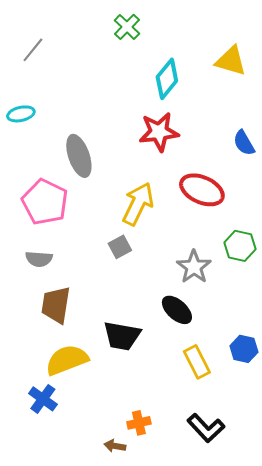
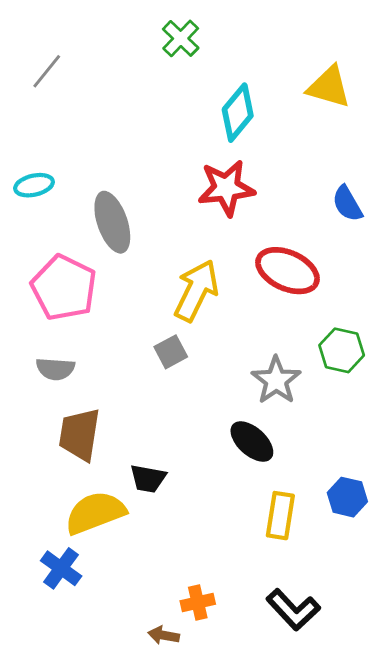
cyan ellipse: (21, 114) -> (34, 185), moved
black trapezoid: (122, 336) -> (148, 479), moved, size x0.7
yellow rectangle: (197, 362) -> (280, 516), turned 36

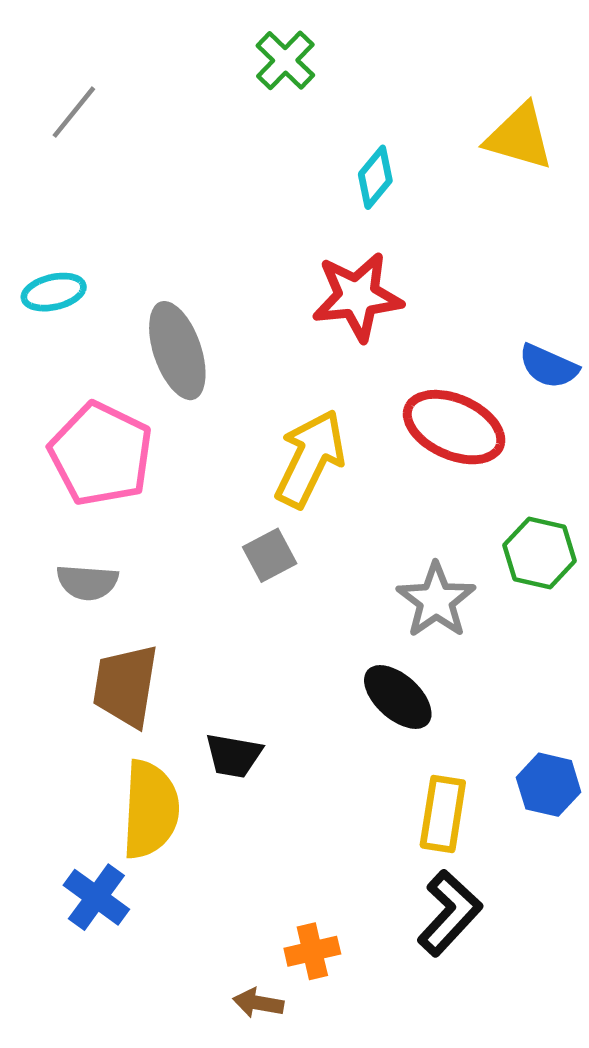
cyan diamond: (238, 113) -> (375, 177), size x0.7
blue semicircle: (347, 204) -> (549, 366), moved, turned -36
yellow semicircle: (95, 513) -> (150, 809), turned 114
black L-shape: (293, 610) -> (450, 913), moved, turned -94

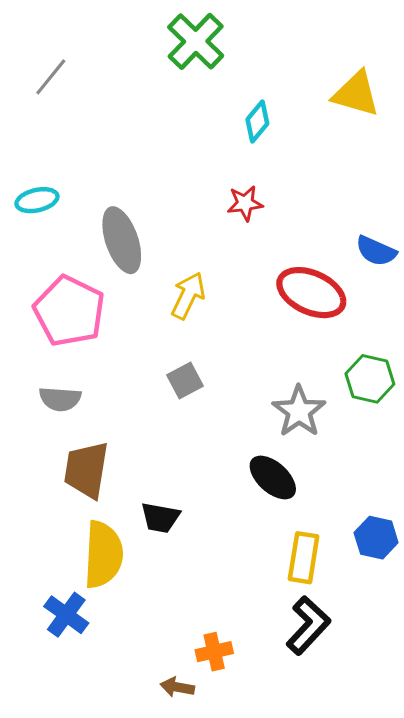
green cross: (285, 60) -> (196, 41), size x1.4
red star: (357, 297) -> (245, 203), size x0.6
yellow arrow: (310, 459) -> (188, 296), moved, size x0.7

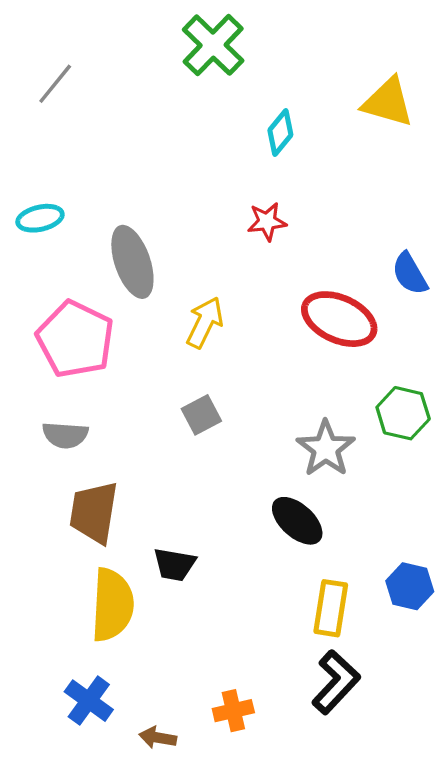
blue semicircle: (376, 251) -> (410, 274), turned 36
blue cross: (66, 615) -> (89, 701), moved
brown arrow: (177, 687) -> (158, 738), moved

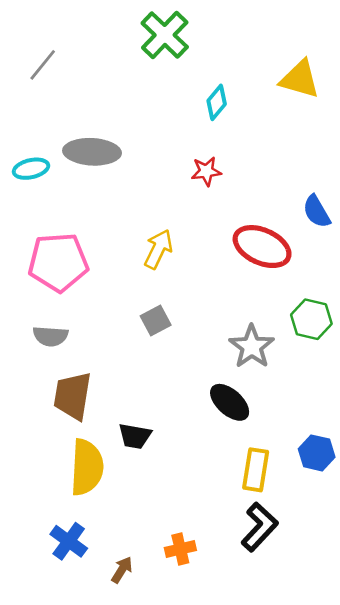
gray ellipse: (132, 262) -> (92, 152), moved, turned -68
pink pentagon: (75, 339) -> (58, 262), turned -30
brown arrow: (158, 738) -> (122, 570), turned 112

